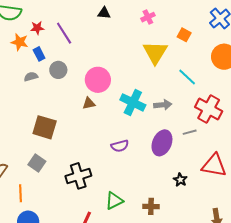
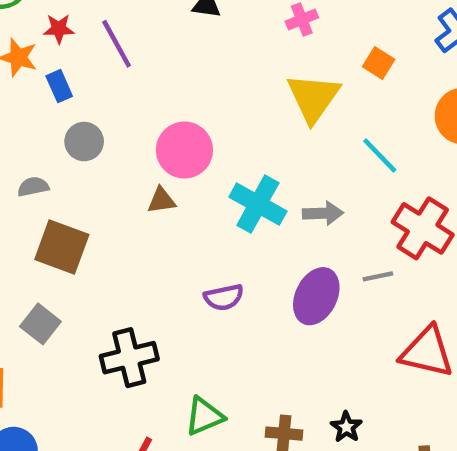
gray circle: (58, 70) -> (84, 142), moved
gray semicircle: (31, 77) -> (33, 187), moved
black star: (180, 180) -> (346, 427), moved

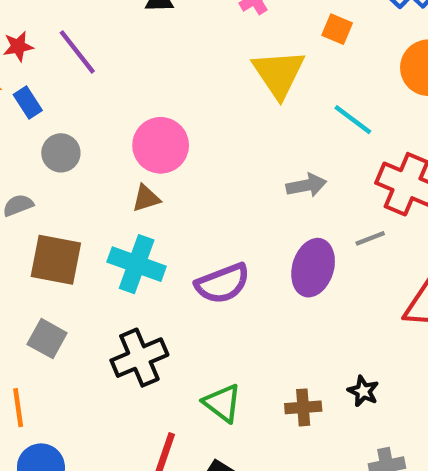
cyan cross: (258, 204) -> (137, 264), moved
purple semicircle: (224, 297) -> (222, 283), size x1.4
green triangle: (204, 416) -> (222, 403), turned -51

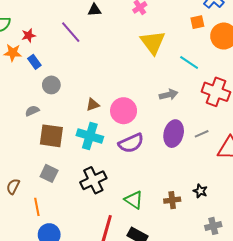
orange square: (337, 29) -> (197, 22), moved, turned -32
purple line: (77, 52) -> (71, 32), moved
pink circle: (161, 145) -> (124, 111), moved
gray line: (370, 238) -> (202, 134), moved

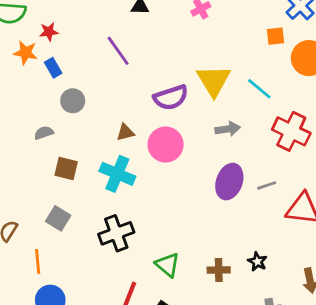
purple line: (71, 32) -> (118, 51), moved
yellow triangle: (153, 42) -> (214, 81), moved
brown square: (51, 136) -> (66, 169), size x0.7
purple semicircle: (131, 143) -> (171, 97), moved

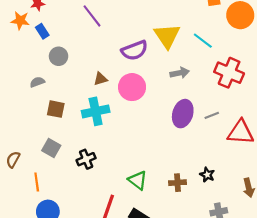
cyan cross: (117, 174) -> (96, 111), turned -32
black cross: (116, 233) -> (86, 159), moved, size x0.7

